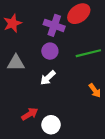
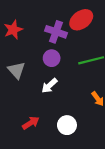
gray triangle: (16, 63) -> (16, 70), turned 48
white circle: (51, 125) -> (67, 125), moved

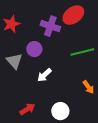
purple circle: (52, 58) -> (34, 49), moved

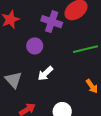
gray triangle: (14, 61) -> (14, 80), moved

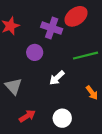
white arrow: (45, 73) -> (57, 78), moved

